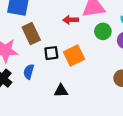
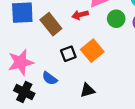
brown rectangle: (31, 34) -> (51, 24), moved
blue semicircle: (29, 72) -> (50, 78), turned -56

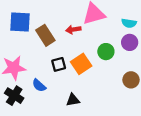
green circle: (116, 19) -> (106, 52), moved

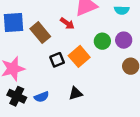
red arrow: (73, 29) -> (67, 23), turned -128
purple circle: (130, 42) -> (124, 40), moved
blue semicircle: (39, 85) -> (42, 97), moved, turned -56

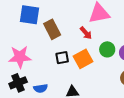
red arrow: (67, 23) -> (86, 33), moved
black cross: (17, 96) -> (18, 83), turned 30

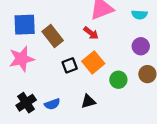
green circle: (107, 49) -> (118, 80), moved
pink star: (20, 57) -> (22, 59), moved

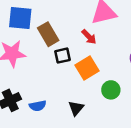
black square: (70, 65) -> (62, 56), moved
black triangle: (88, 101) -> (76, 108), turned -42

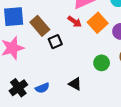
orange square: (87, 68) -> (98, 23), moved
black triangle: (76, 108) -> (75, 84), turned -32

